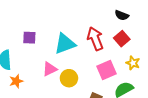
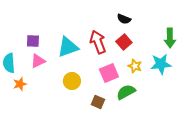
pink triangle: (50, 69) -> (38, 61), moved

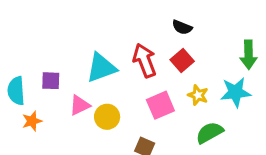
purple square: (33, 41) -> (51, 81), moved
pink triangle: (38, 61) -> (80, 105), moved
green semicircle: (126, 92) -> (210, 133), moved

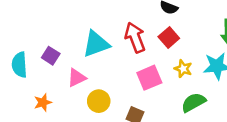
purple square: (51, 81) -> (51, 56), turned 30
yellow circle: (107, 117) -> (99, 101), moved
orange star: (32, 121) -> (43, 102), moved

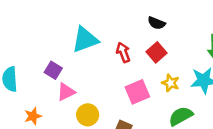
red arrow: (135, 37) -> (123, 52), size x0.7
cyan triangle: (96, 44) -> (85, 40), moved
purple square: (51, 56) -> (53, 70), moved

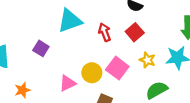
pink triangle: (66, 92) -> (68, 83), moved
pink square: (137, 92) -> (117, 68), turned -30
yellow circle: (88, 115) -> (92, 73), moved

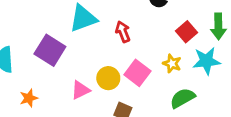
red square: (135, 32) -> (187, 32), moved
purple square: (41, 48) -> (50, 50), size x1.6

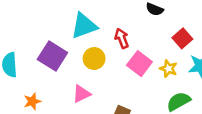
pink square: (137, 73) -> (139, 64), moved
yellow circle: (108, 78) -> (94, 59), moved

